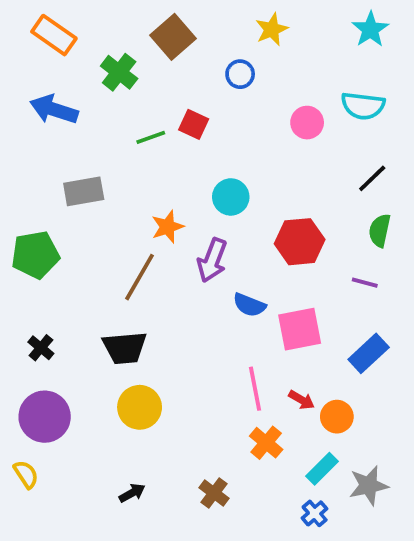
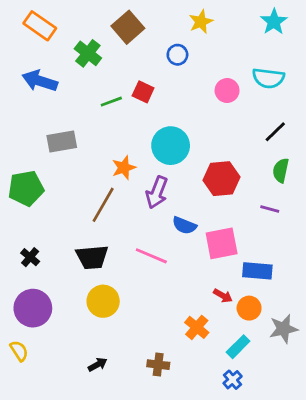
cyan circle: (231, 197) -> (171, 146), size x1.4
blue rectangle: (369, 353) -> (257, 271), moved, turned 48
pink line: (255, 389) -> (151, 256), moved, turned -56
gray star: (369, 486) -> (284, 329), moved
brown cross: (214, 493) -> (158, 365), turned -30

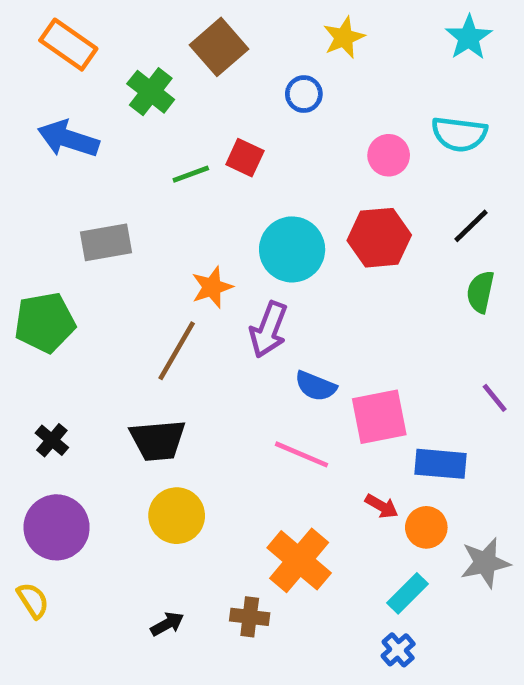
red hexagon: (222, 179) -> (379, 238), moved
purple line: (270, 209) -> (495, 398), moved, turned 36
pink line: (151, 256) -> (301, 454), moved
orange cross: (197, 327) -> (299, 560), moved, size x1.5
brown cross: (158, 365) -> (250, 617), moved

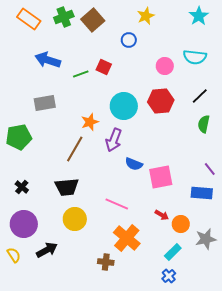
green cross: (151, 92) -> (64, 17), moved, turned 30
blue arrow: (68, 139) -> (48, 60), moved
pink line: (301, 454) -> (117, 204), moved
blue rectangle: (440, 464) -> (202, 193), moved
black arrow: (167, 624) -> (47, 250), moved, size x1.5

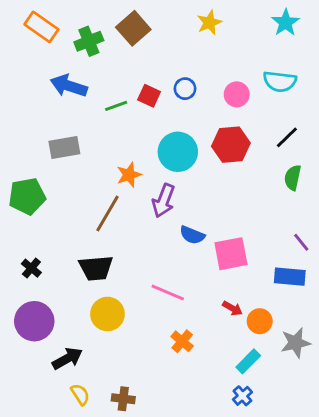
green cross: (64, 17) -> (89, 41), moved
blue circle: (129, 40) -> (185, 89), moved
orange cross: (127, 238) -> (182, 341), size x0.6
yellow semicircle: (14, 255) -> (80, 394), moved
brown cross: (106, 262) -> (123, 399), moved

